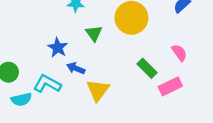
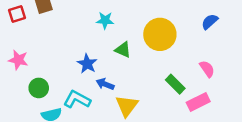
green triangle: (94, 33) -> (123, 50), turned -30

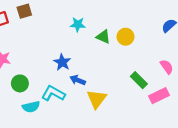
yellow circle: (160, 34) -> (126, 37), size x0.6
green triangle: (123, 50) -> (103, 37), moved

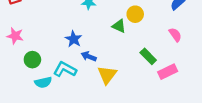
green triangle: (103, 37) -> (119, 26), moved
pink semicircle: (167, 67) -> (175, 35), moved

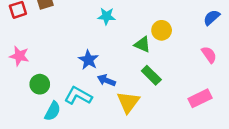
green rectangle: (148, 56) -> (151, 75), moved
cyan semicircle: (43, 82) -> (53, 111), turned -49

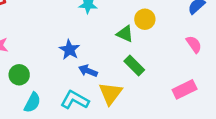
cyan L-shape: (78, 96) -> (75, 100), moved

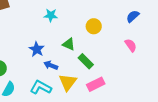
green triangle: (125, 34) -> (69, 44), moved
pink rectangle: (185, 89) -> (96, 84), moved

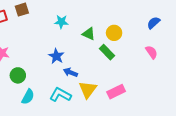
cyan star: (51, 15) -> (61, 22), moved
green triangle: (69, 44) -> (89, 34), moved
green rectangle: (86, 61) -> (107, 52), moved

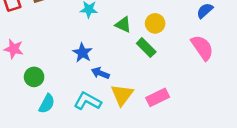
pink semicircle: (152, 52) -> (202, 48), size x1.5

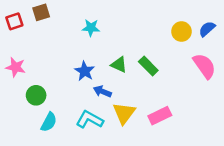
yellow circle: (155, 23) -> (181, 32), moved
green triangle: (123, 25) -> (119, 65), moved

